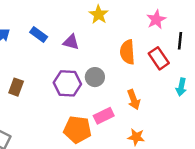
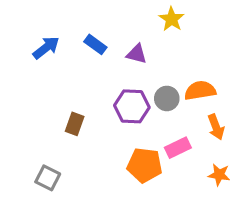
orange semicircle: (127, 52) -> (200, 91), moved, turned 85
brown rectangle: (16, 87) -> (75, 124), moved

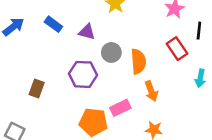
orange semicircle: (200, 91) -> (138, 61), turned 95
gray circle: (167, 98) -> (111, 52), moved

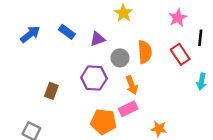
purple triangle: (87, 32) -> (98, 39), turned -35
orange semicircle: (138, 61) -> (145, 52), moved
orange arrow: (151, 91) -> (132, 85), moved

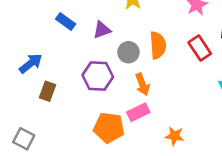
blue arrow: (30, 34) -> (31, 63), moved

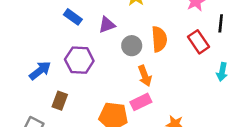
blue arrow: (31, 63) -> (40, 71), moved
purple hexagon: (98, 76) -> (79, 60), moved
brown rectangle: (47, 91) -> (60, 101), moved

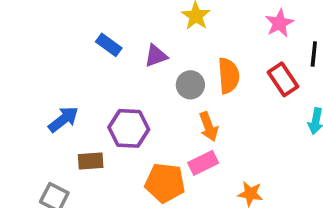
purple hexagon: (79, 60) -> (129, 128), moved
brown rectangle: (60, 101) -> (91, 161), turned 66

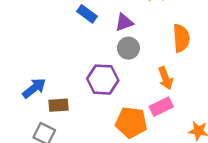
gray circle: (190, 85) -> (128, 48), moved
blue arrow: (63, 119) -> (34, 88), moved
brown rectangle: (91, 161) -> (58, 105), moved

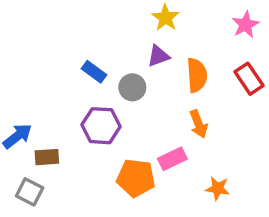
blue rectangle: (87, 14) -> (94, 72), moved
purple triangle: (124, 22) -> (158, 56), moved
orange arrow: (166, 78) -> (199, 124), moved

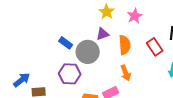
pink star: (246, 25) -> (135, 16), moved
gray circle: (132, 87) -> (88, 52), size x1.5

